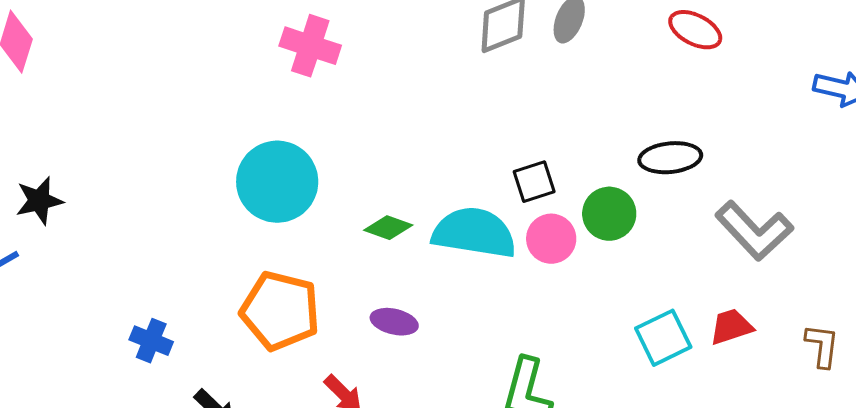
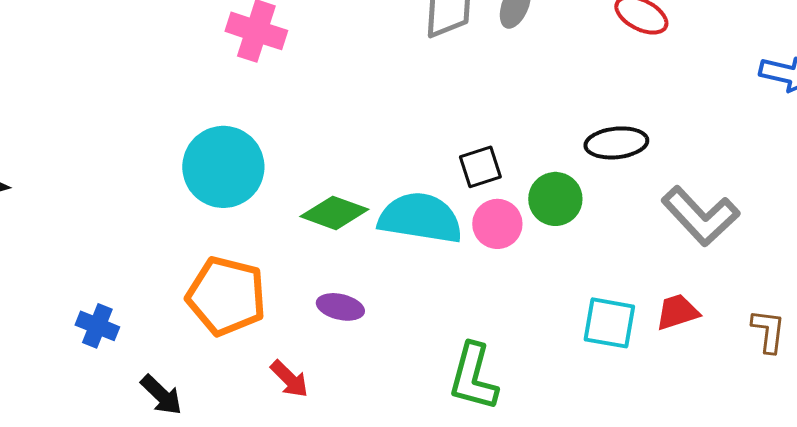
green diamond: (388, 228) -> (334, 213), size x1.4
cyan square: (663, 338) -> (609, 323), turned 36

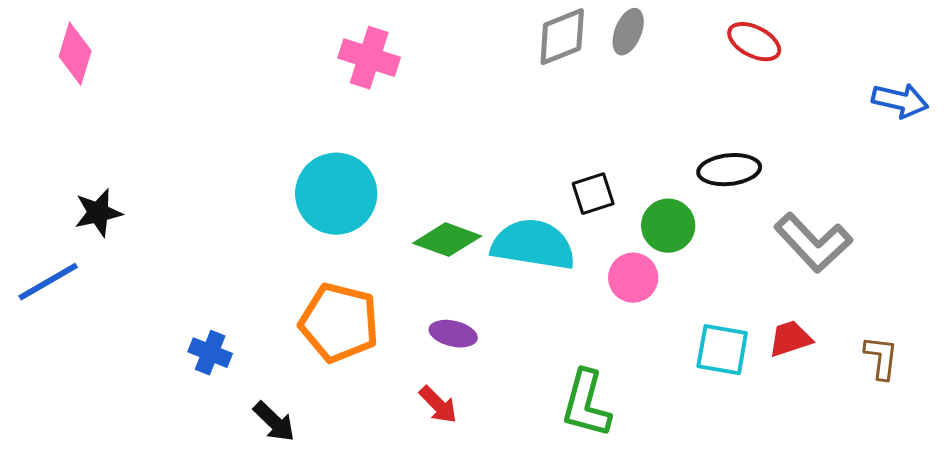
pink circle: (497, 224) -> (633, 278), moved
red arrow: (289, 379) -> (438, 405), moved

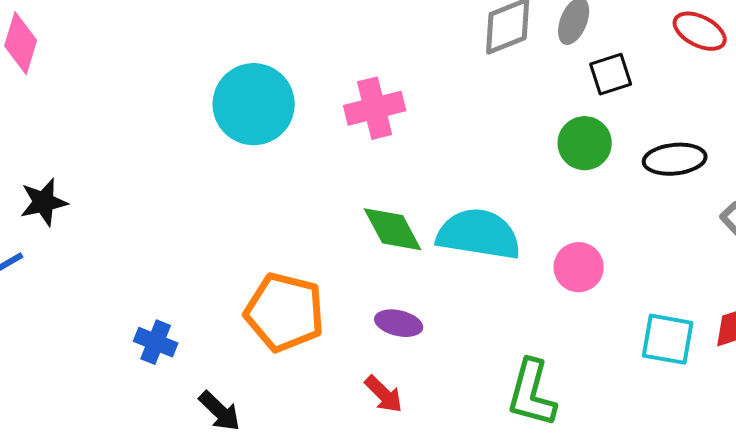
pink cross: (369, 58) -> (375, 108), moved, turned -32
cyan circle: (336, 194) -> (254, 104), moved
black square: (593, 194) -> (611, 74), moved
green circle: (668, 226) -> (585, 143), moved
green diamond: (447, 240) -> (393, 229), turned 42

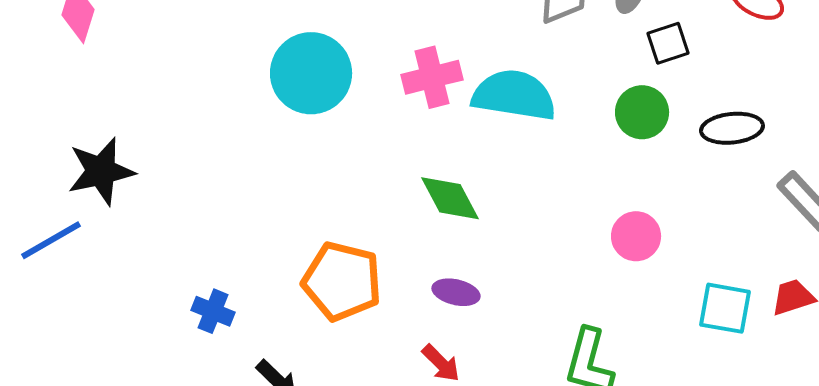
black star: (44, 202) -> (101, 171), size x1.4
cyan semicircle: (479, 234) -> (514, 95), moved

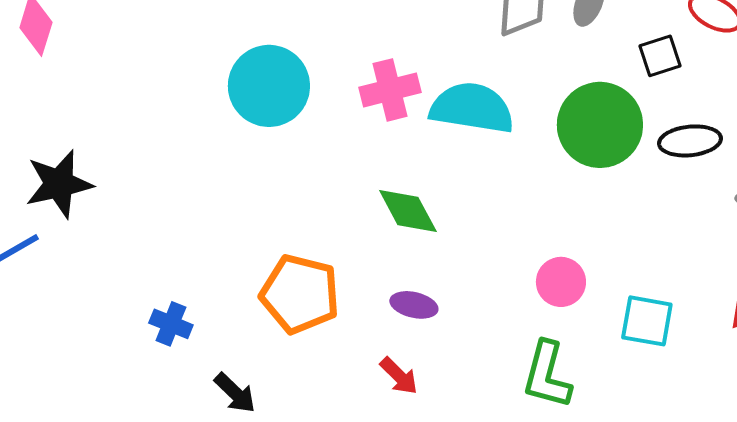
black square: (668, 43) -> (660, 56), moved
green circle: (642, 112) -> (600, 125), size x1.6
pink circle: (636, 236) -> (561, 282), moved
cyan square: (725, 308) -> (647, 321), moved

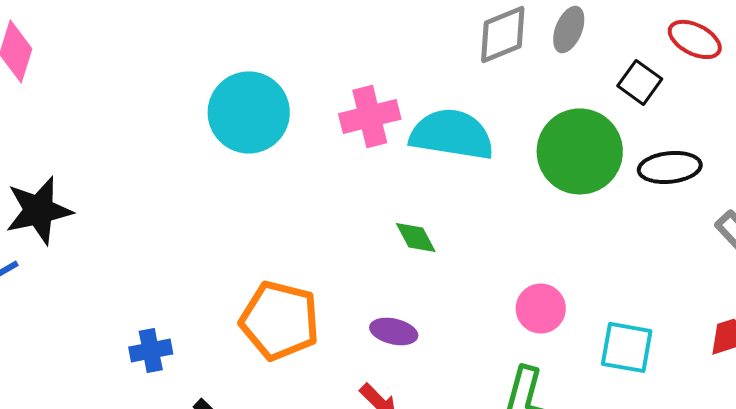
black square: (660, 56) -> (640, 82), turned -36
green diamond: (408, 211) -> (416, 237), moved, size x0.7
blue cross: (171, 324) -> (151, 350), turned -33

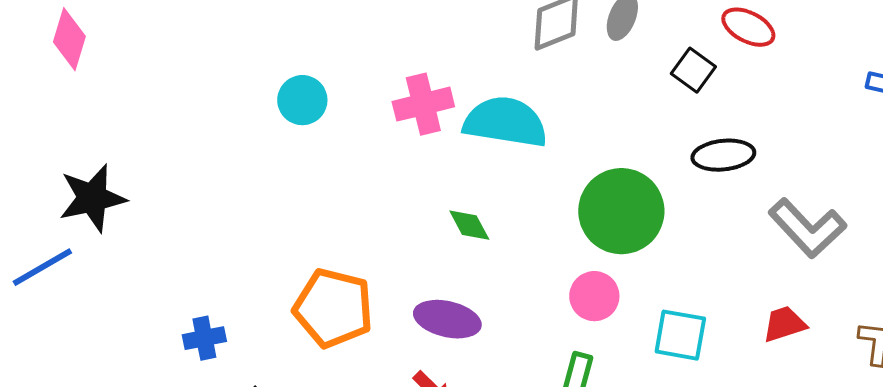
cyan circle: (249, 112) -> (302, 100), size x0.6
green circle: (580, 151) -> (621, 211), moved
purple ellipse: (394, 331) -> (447, 319), size x1.4

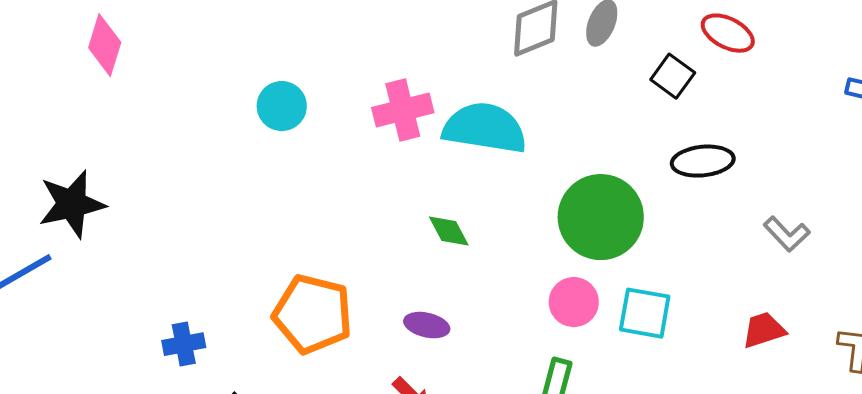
pink diamond: (69, 39) -> (105, 45), moved
gray L-shape: (807, 228) -> (787, 234), size x0.6
purple ellipse: (447, 319) -> (427, 325), size x0.7
cyan square: (680, 335) -> (645, 313), moved

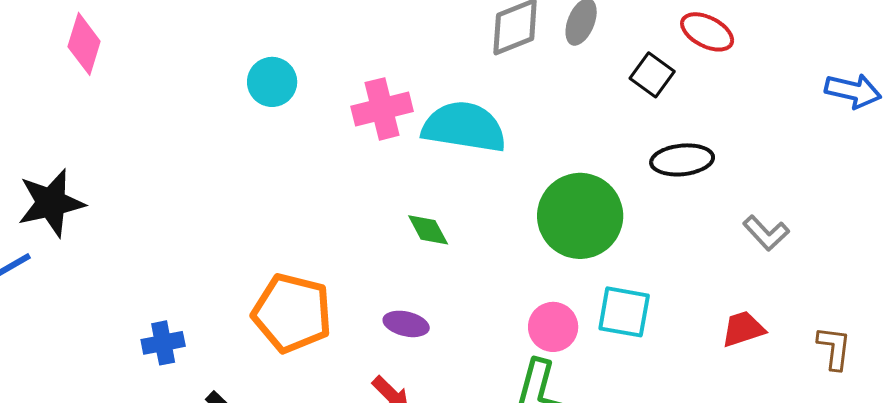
cyan circle: (282, 106) -> (272, 82), moved
pink circle: (574, 302) -> (553, 327), moved

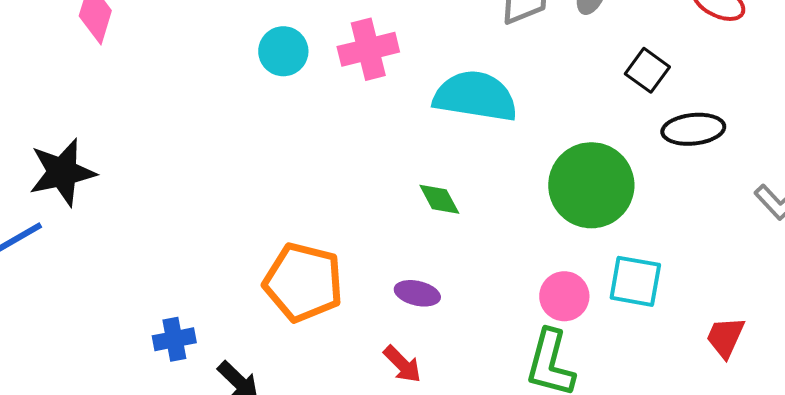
black square: (652, 75) -> (647, 70), moved
pink cross: (382, 109) -> (368, 49), moved
red trapezoid: (743, 329) -> (725, 337), moved, turned -48
blue cross: (163, 343) -> (174, 339), moved

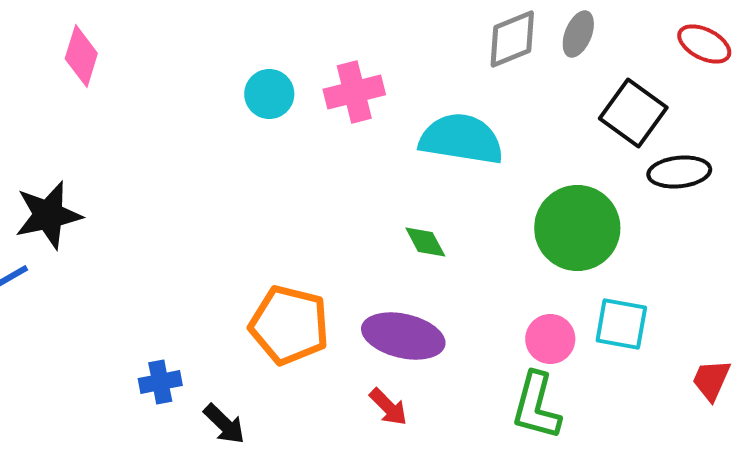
black square: (647, 70) -> (633, 113), size x1.5
purple ellipse: (417, 293) -> (403, 336), size x1.8

